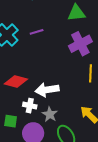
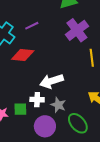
red diamond: (16, 82) -> (23, 55), moved
green square: (11, 121) -> (20, 109), moved

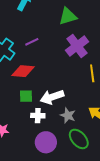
gray star: (58, 105) -> (68, 115), moved
green square: (20, 109) -> (26, 96), moved

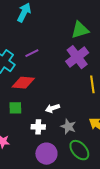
green triangle: (68, 16) -> (80, 30), moved
green square: (26, 96) -> (15, 108), moved
white arrow: (52, 97) -> (52, 108), size x0.6

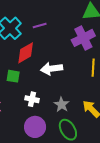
red diamond: (23, 83) -> (26, 53), turned -45
white arrow: (52, 108) -> (52, 69), moved, size x1.5

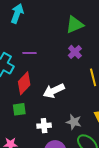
purple line: (40, 26) -> (30, 53), turned 32
purple cross: (83, 38) -> (75, 52), size x0.6

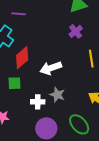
purple line: (30, 53) -> (18, 14), moved
gray star: (74, 122) -> (57, 95), moved

